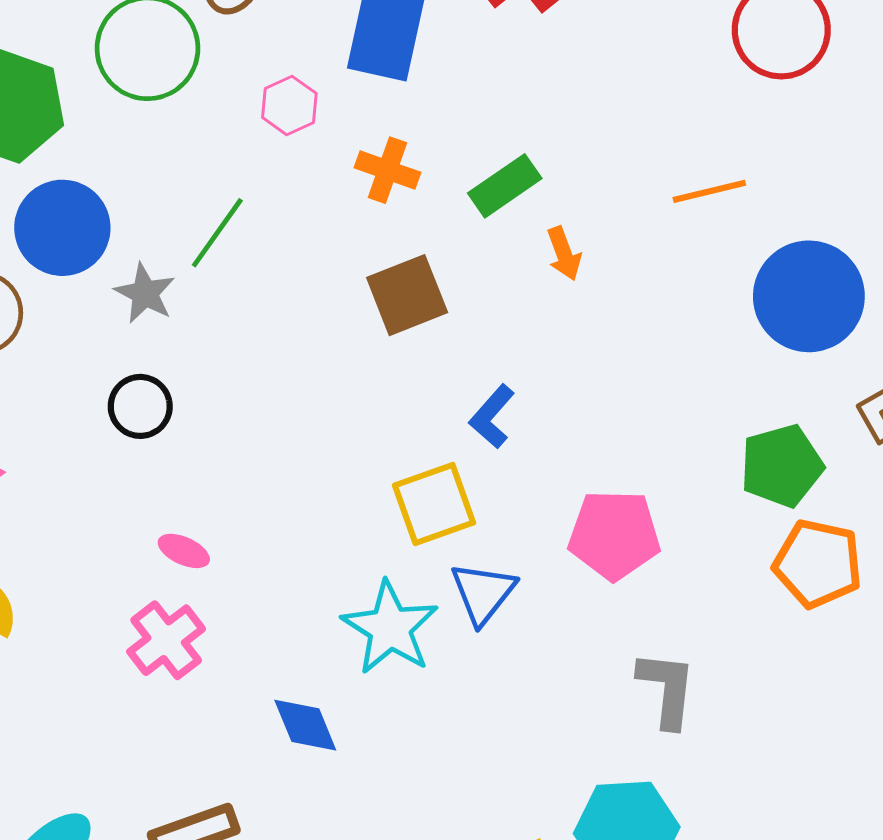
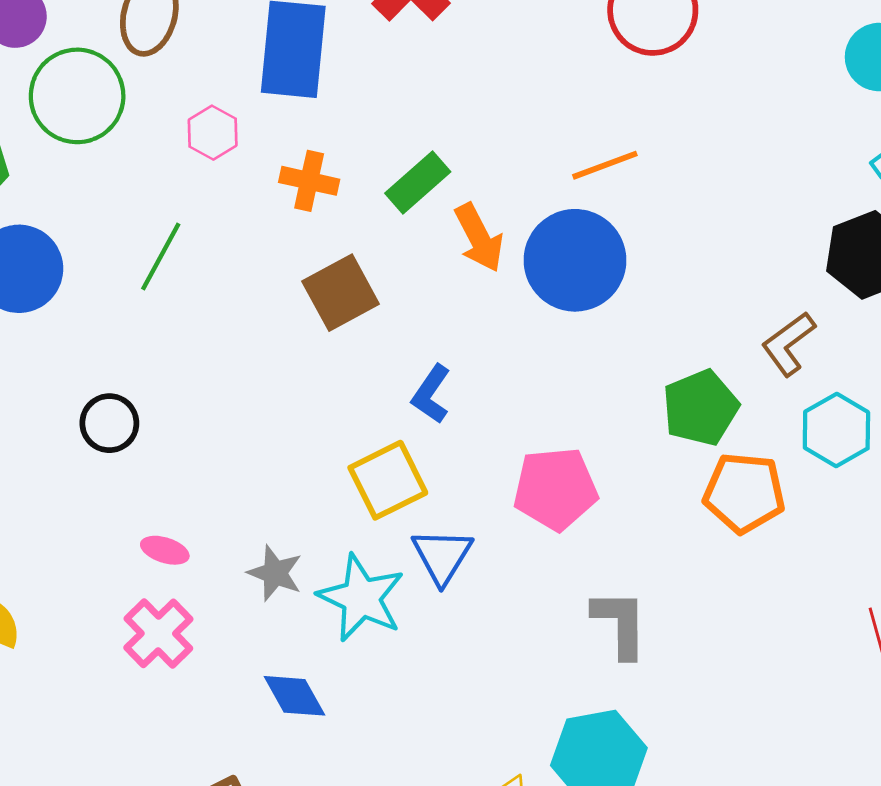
orange arrow: (564, 253) -> (479, 238), size x1.4
gray star: (145, 293) -> (275, 573), moved
blue circle: (809, 296) -> (575, 260), moved

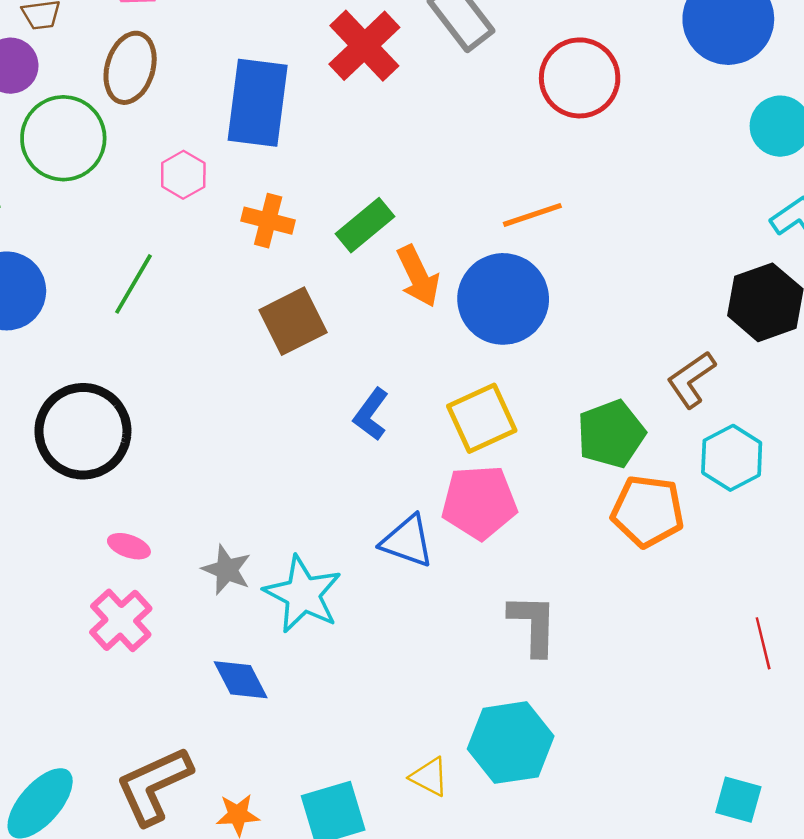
black circle: (109, 423) -> (83, 431), size x1.8
yellow square: (388, 480) -> (482, 418), moved
blue triangle: (442, 556) -> (407, 541), moved, turned -44

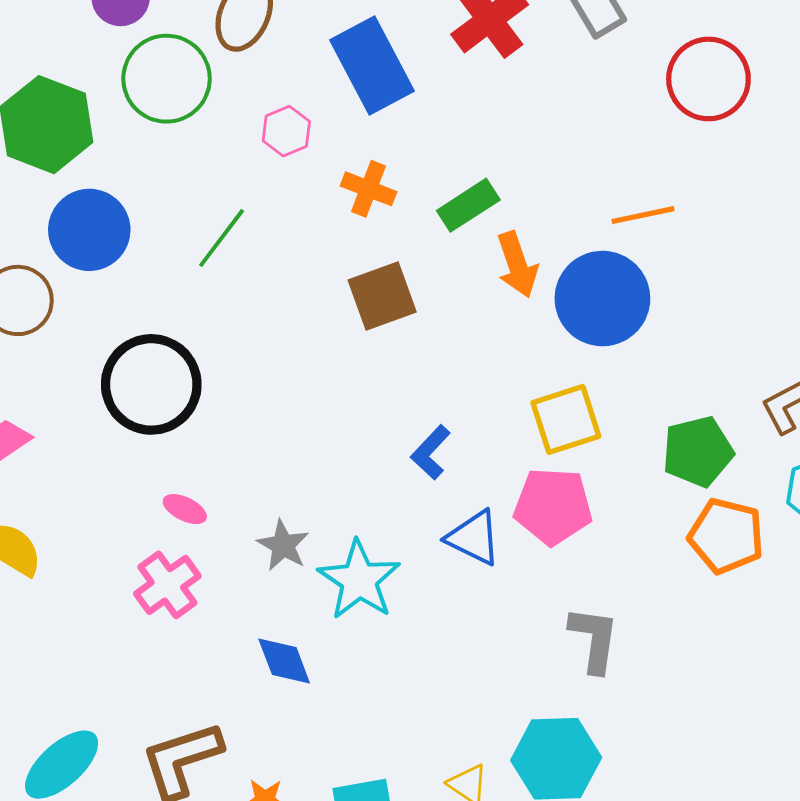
blue rectangle: (258, 103) -> (372, 65), turned -42
blue L-shape: (371, 414) -> (431, 452), moved

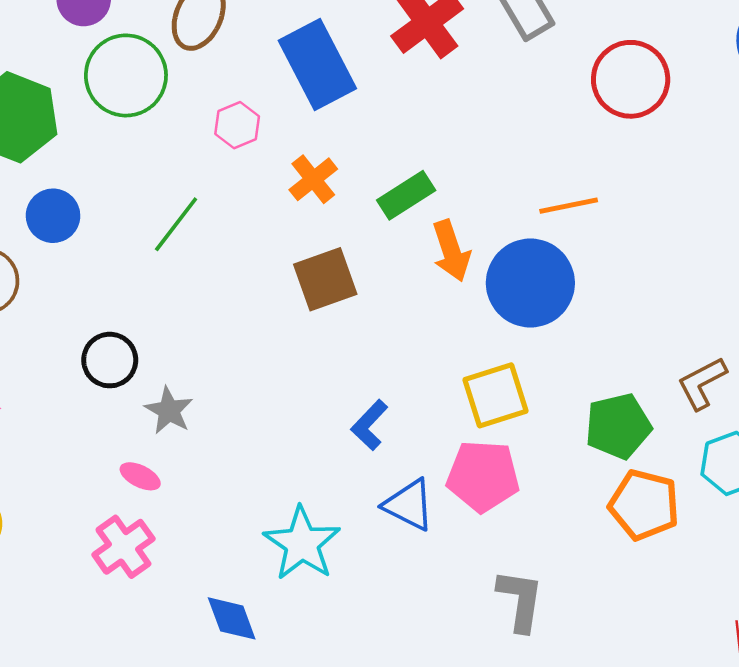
orange cross: (369, 189) -> (313, 179), turned 30
blue circle: (89, 230) -> (53, 216), size x0.7
black circle: (151, 384) -> (110, 360), size x0.6
gray star: (283, 545) -> (169, 411), moved

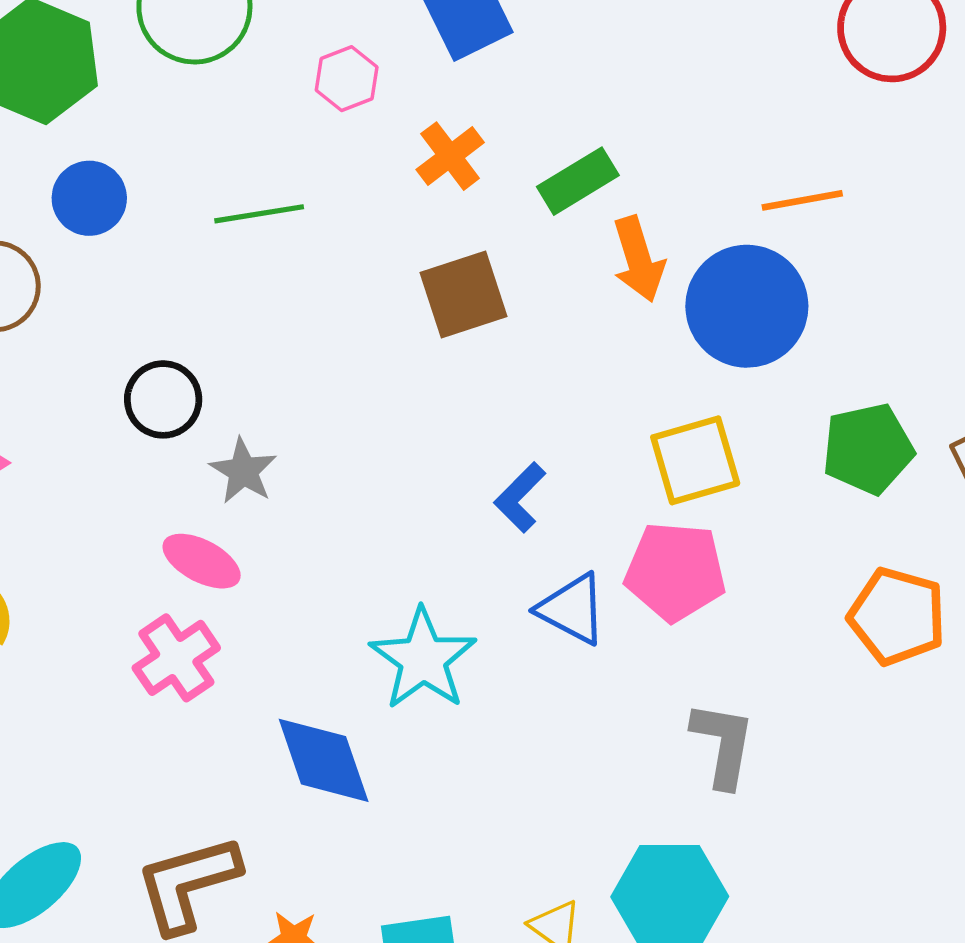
green line: (176, 224) -> (259, 214), turned 42
green pentagon: (618, 426) -> (868, 449), moved
pink ellipse: (140, 476) -> (202, 561), size x1.4
blue diamond: (232, 618) -> (324, 760), size x1.4

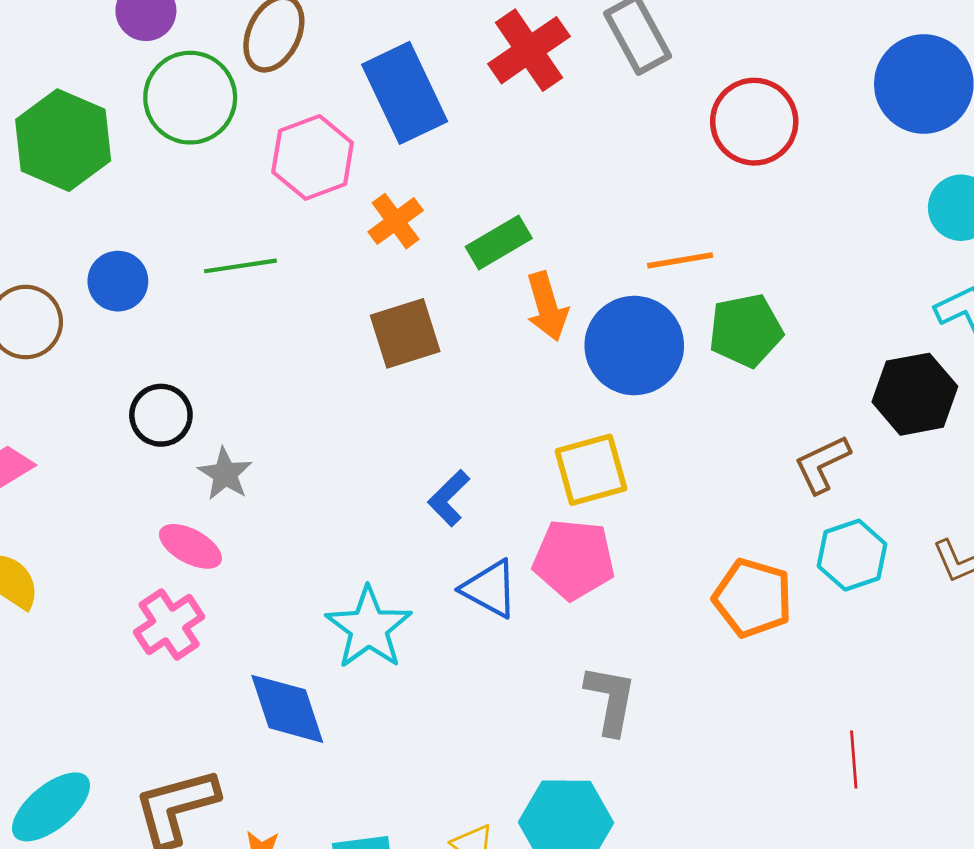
pink hexagon: (347, 79) -> (313, 157), size x1.6
blue circle: (89, 198) -> (118, 281), moved
green pentagon: (868, 449) -> (746, 330), moved

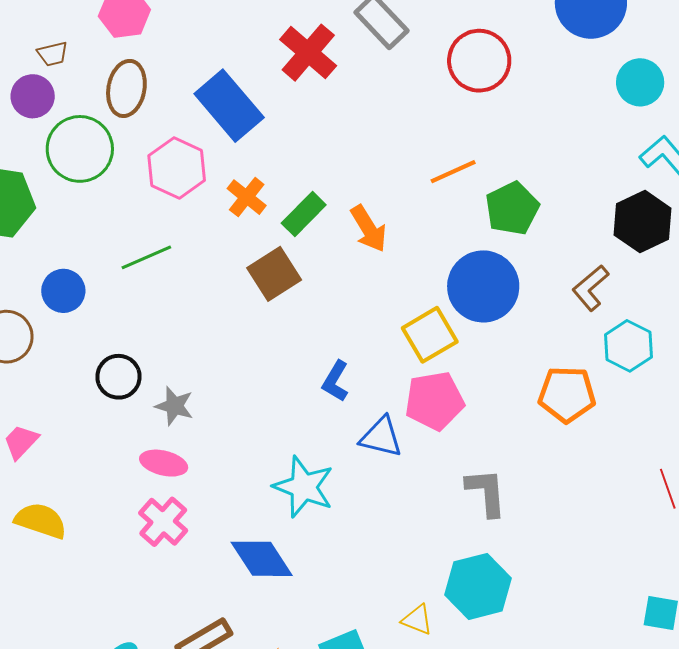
green rectangle: (499, 243) -> (304, 214), moved
blue circle: (634, 346) -> (483, 286), moved

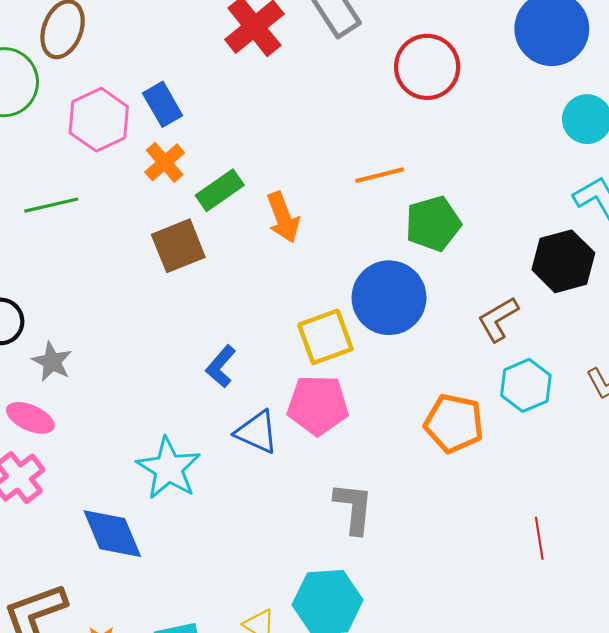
blue rectangle: (229, 106) -> (163, 104), moved, size x0.6

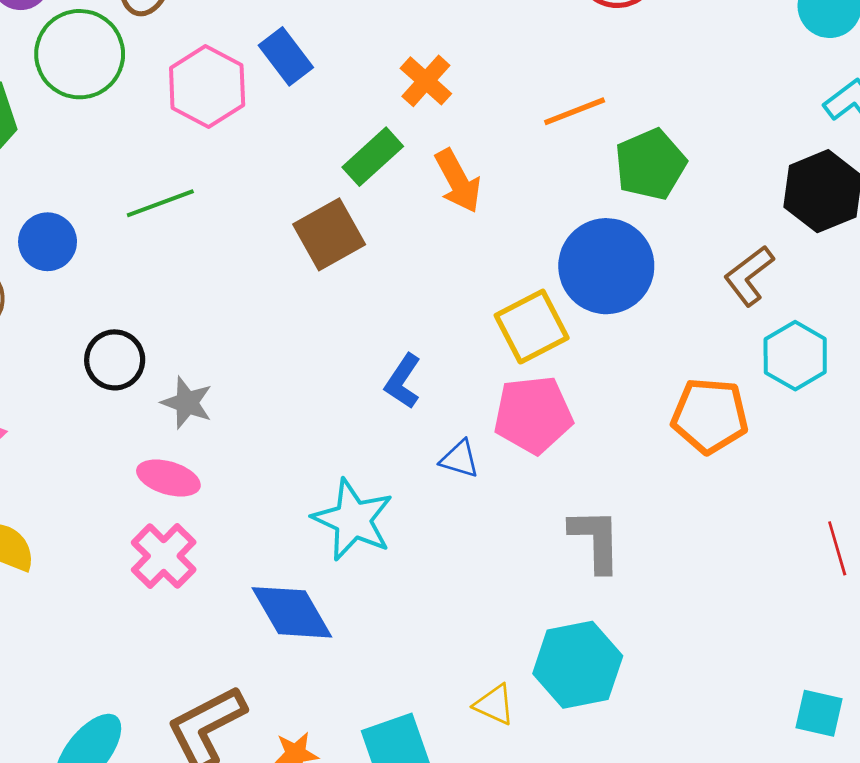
orange cross: (165, 162) -> (426, 81), moved
blue triangle: (257, 432) -> (460, 459), size x0.7

